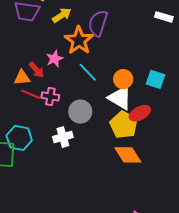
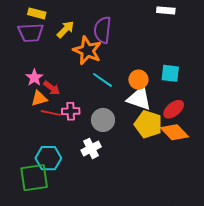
pink star: (55, 59) -> (34, 78), moved
red ellipse: (140, 113) -> (174, 109), moved
orange diamond: (128, 155) -> (175, 132), moved

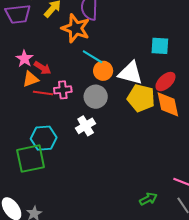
orange circle: (138, 80) -> (103, 71), moved
orange diamond: (175, 132) -> (168, 104), turned 36

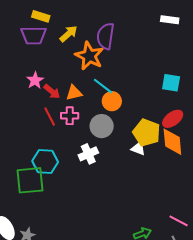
white triangle: (130, 73) -> (138, 148), moved, size x0.6
orange triangle: (31, 79) -> (74, 93), moved
red line: (43, 93) -> (50, 117), turned 48

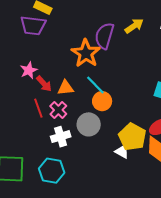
yellow arrow: (69, 34) -> (134, 26), moved
pink cross: (70, 116) -> (58, 110), turned 36
white cross: (88, 154) -> (61, 137), moved
cyan hexagon: (45, 161) -> (52, 171), moved

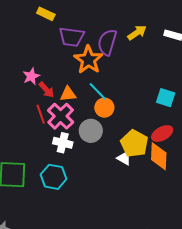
purple trapezoid: (33, 26) -> (72, 37), moved
pink cross: (58, 110) -> (61, 116), size x1.5
white cross: (61, 137) -> (63, 143), turned 30

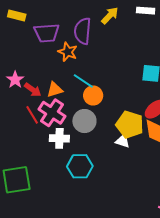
orange star: (88, 60) -> (68, 52), size x0.7
cyan hexagon: (53, 177) -> (80, 166), moved

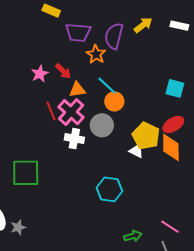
red arrow: (33, 90) -> (63, 71), moved
cyan hexagon: (80, 166) -> (109, 189), moved

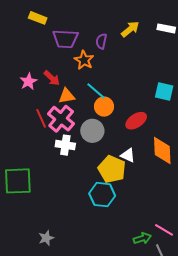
purple semicircle: (114, 36) -> (101, 41), size x0.6
red ellipse: (173, 124) -> (136, 121), moved
yellow pentagon: (146, 136) -> (112, 169), moved
gray star: (18, 227) -> (46, 238), moved
green arrow: (133, 236) -> (142, 238), moved

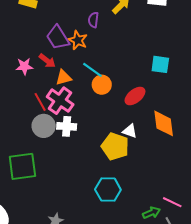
purple trapezoid: (65, 39) -> (58, 38), moved, turned 60
pink star: (28, 81) -> (24, 66), turned 30
gray circle: (92, 131) -> (44, 126), moved
cyan hexagon: (102, 195) -> (108, 190), moved

